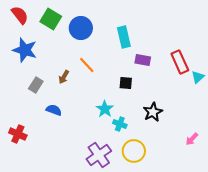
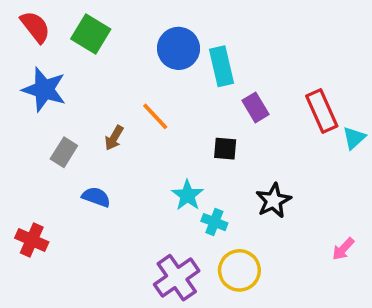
blue circle: (81, 28) -> (179, 48), moved
purple rectangle: (143, 60) -> (256, 107), turned 49

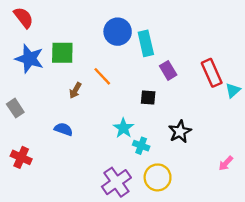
green square: (91, 34) -> (62, 53), moved, turned -30
gray rectangle: (64, 152) -> (15, 108), moved, turned -66

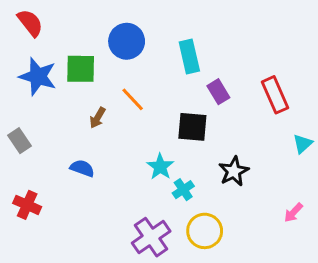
blue circle: (118, 32) -> (127, 41), moved
cyan triangle: (233, 90) -> (303, 144), moved
black square: (148, 97) -> (192, 127), size x1.5
cyan cross: (141, 146) -> (183, 190), turned 35

